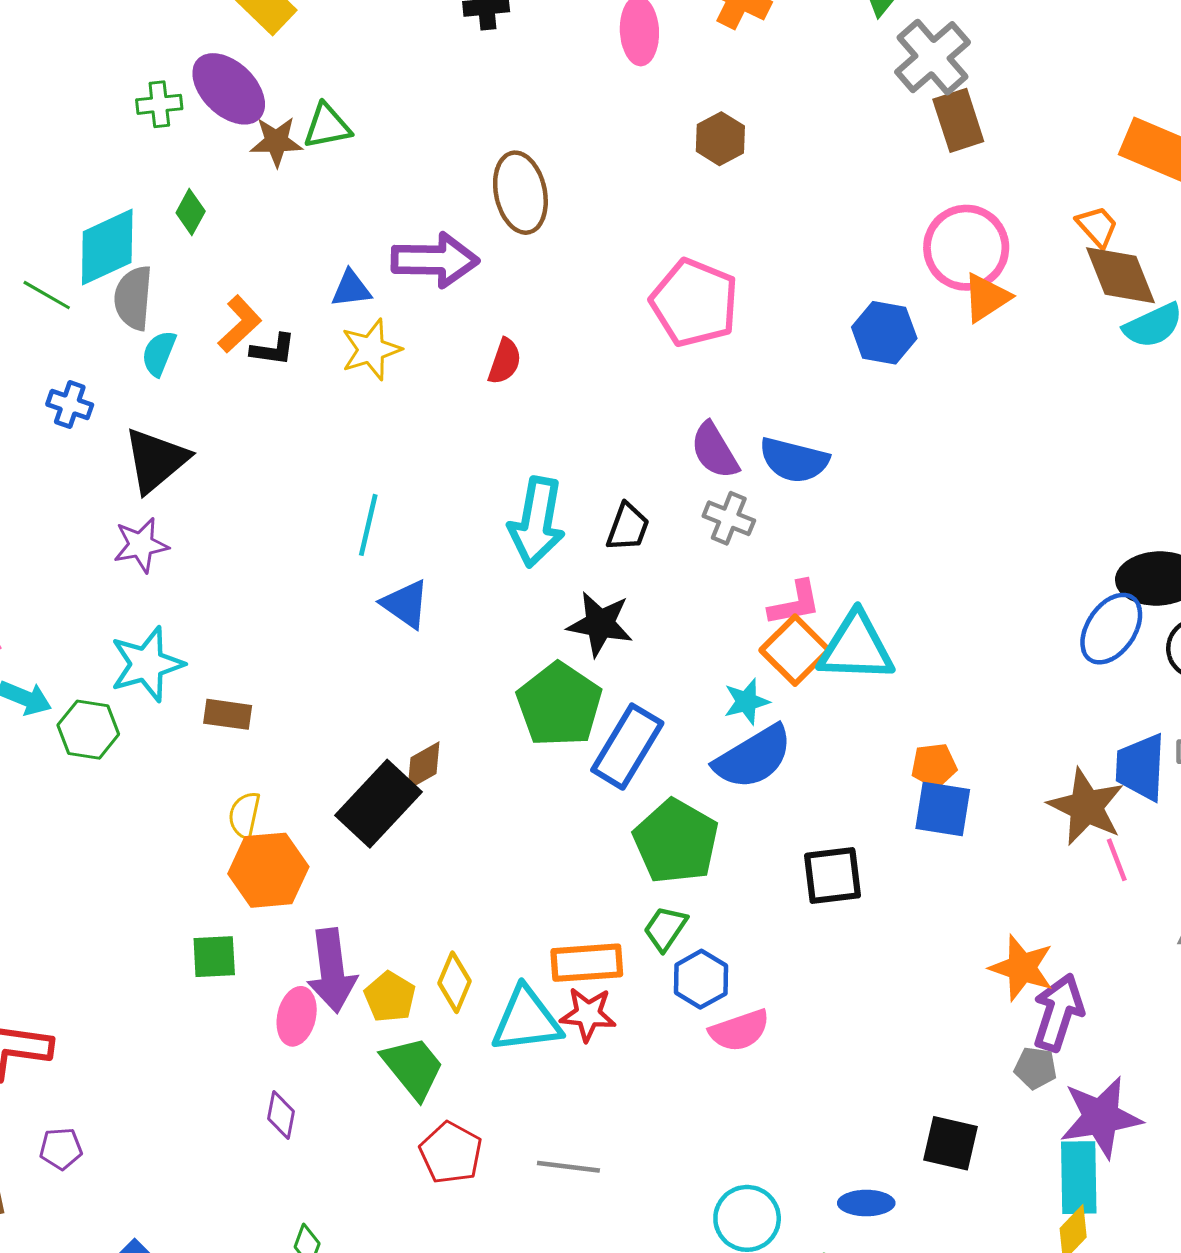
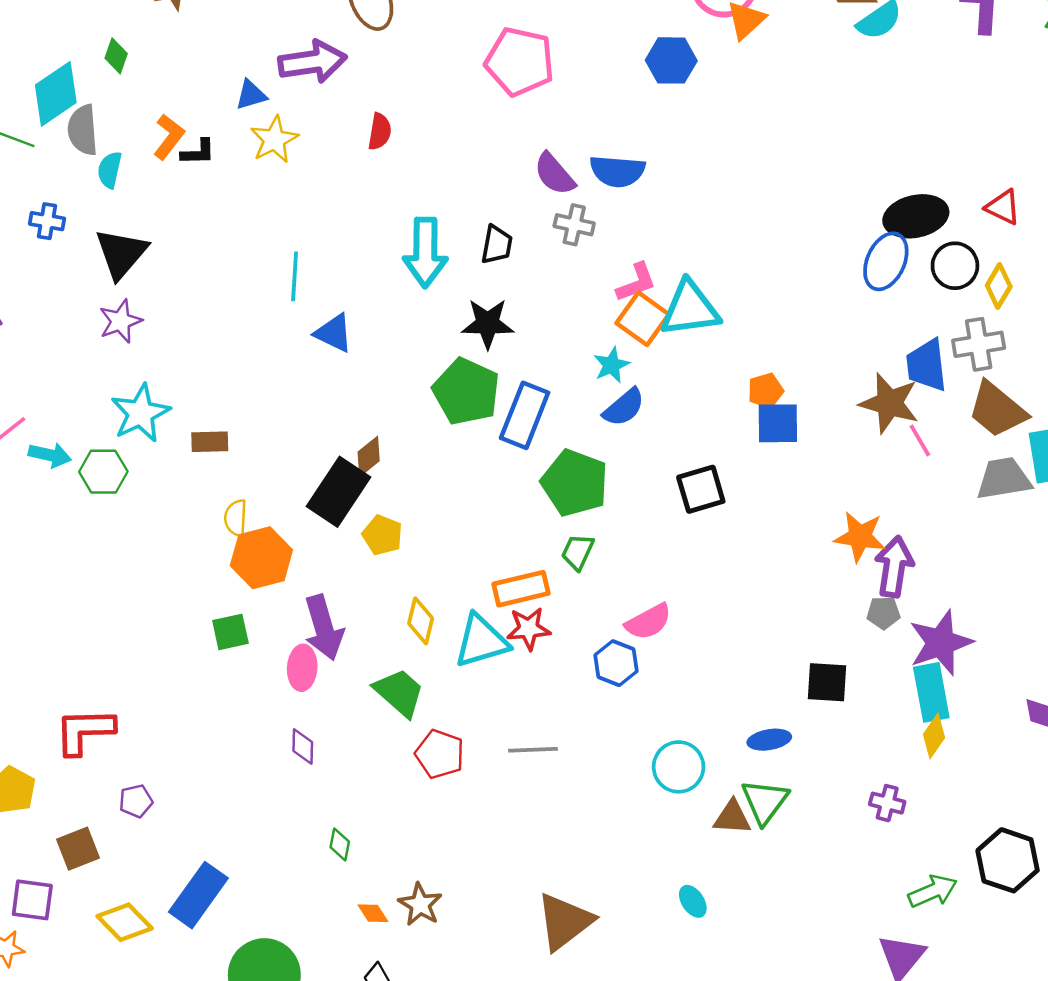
blue semicircle: (753, 757) -> (624, 407), size x0.7
blue hexagon: (701, 979) -> (616, 663), moved
yellow pentagon: (390, 997) -> (382, 535), moved

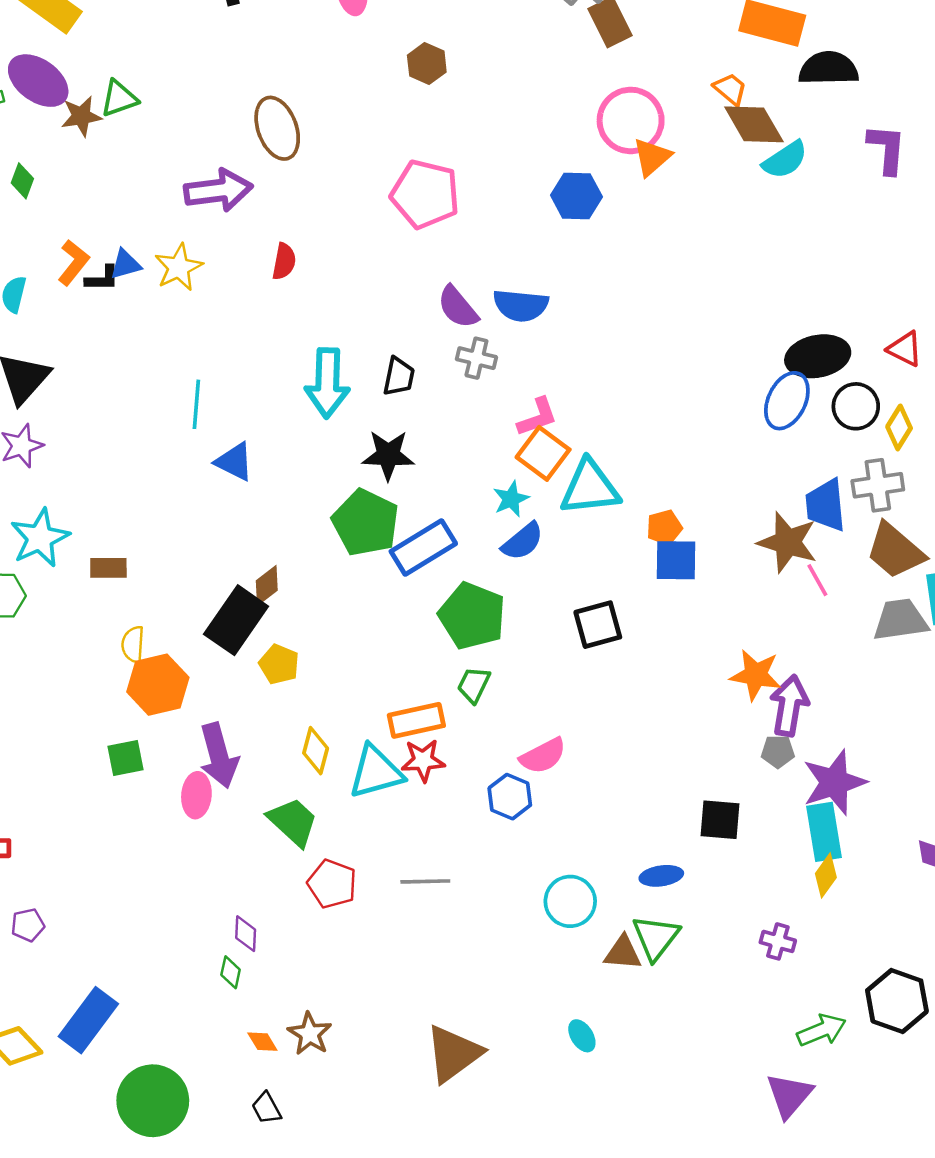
blue triangle: (251, 95) -> (125, 264), moved
cyan triangle: (690, 309) -> (590, 488), moved
blue rectangle: (525, 415) -> (423, 547), turned 36
purple diamond: (303, 747) -> (246, 934), moved

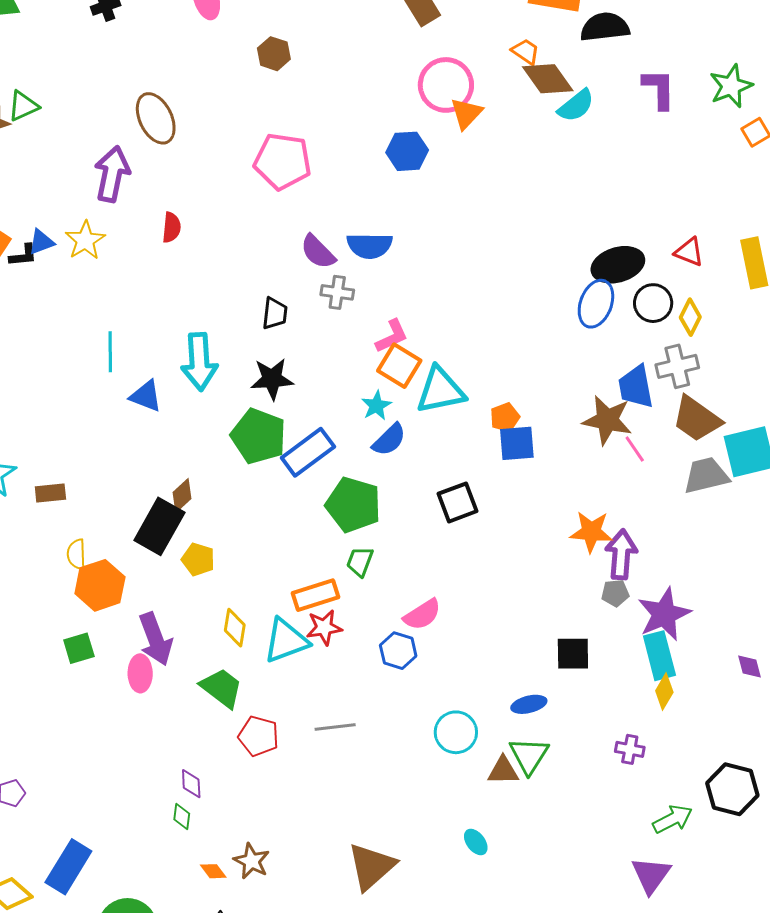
purple arrow: (218, 190) -> (112, 174), turned -66
cyan arrow: (327, 383) -> (199, 362), moved

